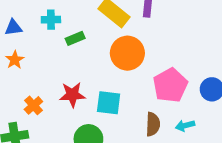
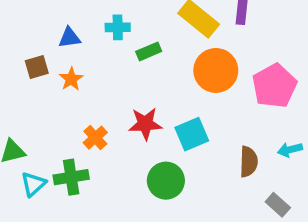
pink pentagon: (170, 85) -> (274, 86), moved
cyan square: (109, 103) -> (192, 134), turned -30
cyan arrow: (185, 126) -> (290, 150), moved

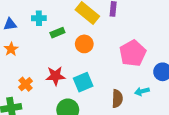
orange circle: (216, 70) -> (84, 44), moved, size x0.7

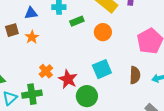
red star: (55, 76) -> (68, 79), moved, turned 30
brown semicircle: (117, 99) -> (135, 75), moved

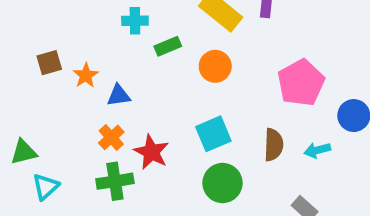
blue triangle: (31, 13) -> (119, 95), moved
green cross: (32, 94) -> (115, 181), moved
green circle: (87, 96) -> (222, 183), moved

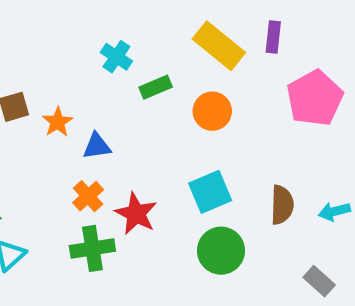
cyan cross: (135, 21) -> (116, 57), turned 35
pink pentagon: (301, 83) -> (315, 98), moved

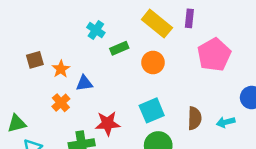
orange cross: (88, 196) -> (61, 103), moved
red star: (136, 214) -> (108, 123), turned -30

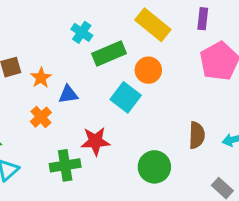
purple rectangle: (189, 18) -> (203, 19), moved
green rectangle: (119, 48) -> (109, 54), size x1.5
cyan square: (152, 110) -> (126, 97), moved, turned -30

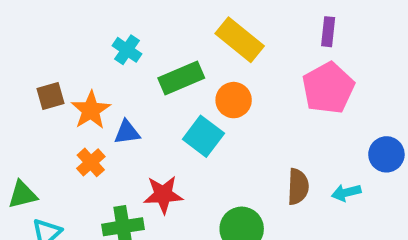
purple rectangle: (203, 19) -> (328, 32), moved
cyan cross: (82, 32) -> (127, 50), moved
orange star: (41, 78) -> (91, 110), size x1.4

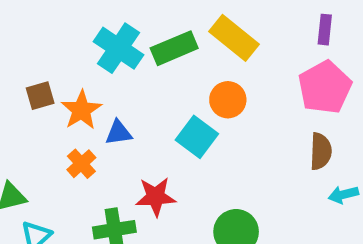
cyan cross: (127, 50) -> (119, 48), size x1.6
green rectangle: (181, 78) -> (174, 48), moved
brown semicircle: (298, 187) -> (321, 151), moved

